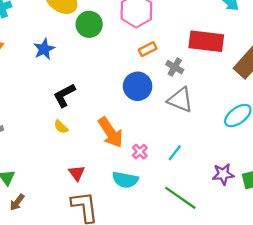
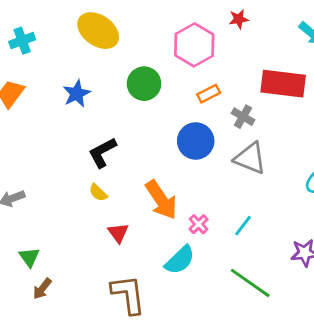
green circle: (89, 24) -> (144, 84), moved
red triangle: (77, 173) -> (118, 233), moved
cyan semicircle: (125, 180) -> (180, 260), turned -55

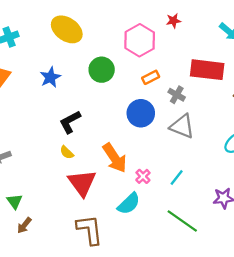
red triangle: (118, 233) -> (82, 183), size x1.8

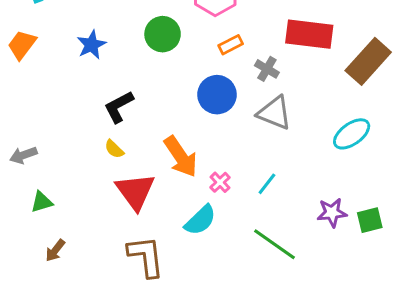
green triangle: (14, 201) -> (42, 202), moved, turned 49

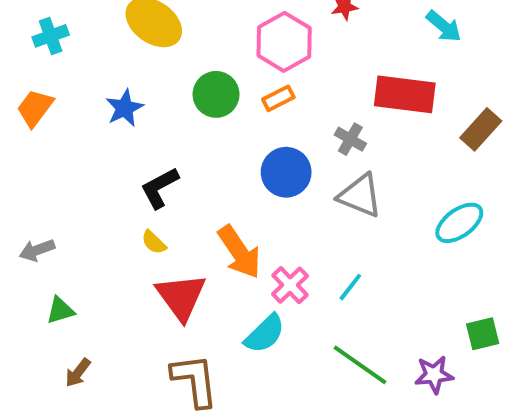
orange rectangle: (231, 45) -> (278, 98), moved
brown rectangle: (368, 61) -> (481, 129), size x0.7
pink cross: (220, 182) -> (290, 285), size x1.4
purple star: (332, 213) -> (434, 375), moved

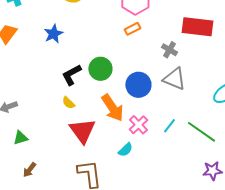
green circle: (216, 94) -> (100, 69), moved
blue circle: (286, 172) -> (138, 85), moved
cyan semicircle: (265, 334) -> (125, 150), size x0.7
green line: (360, 365) -> (201, 132), moved

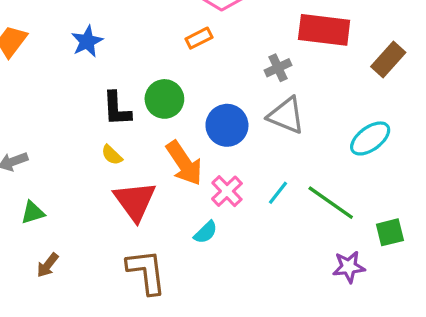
orange rectangle: (132, 29) -> (199, 38), moved
gray cross: (169, 50) -> (278, 68), turned 35
black L-shape: (71, 75) -> (117, 109), turned -65

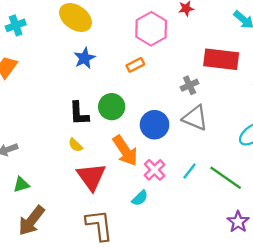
blue star: (87, 41) -> (85, 58), moved
brown arrow: (48, 265) -> (31, 221), size x1.8
purple star: (349, 267) -> (238, 222), turned -30

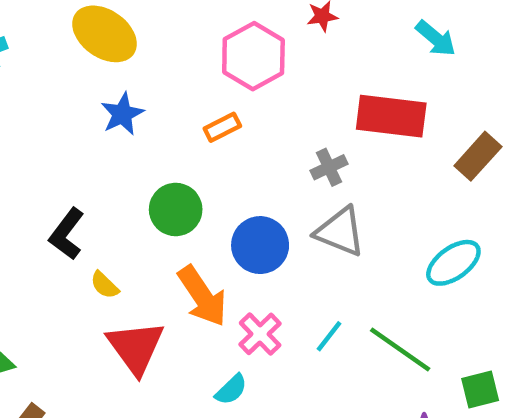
black L-shape: (79, 113) -> (67, 234), moved, turned 40

